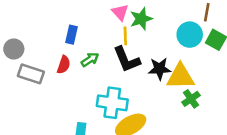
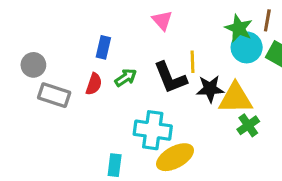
green star: (141, 19) -> (239, 28), moved, turned -30
yellow line: (125, 36) -> (193, 62), moved

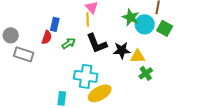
green star: (239, 28) -> (131, 17), moved
yellow line: (193, 62) -> (88, 19), moved
red semicircle: (94, 84) -> (47, 37), moved
yellow triangle: (235, 98) -> (138, 56), size x0.7

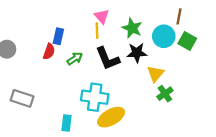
green star: (131, 17) -> (132, 28), moved
black star: (122, 50) -> (137, 53), moved
gray rectangle: (24, 54) -> (22, 98), moved
yellow triangle: (138, 56) -> (156, 74), turned -49

